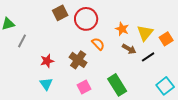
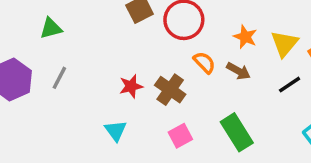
gray line: (22, 41) -> (59, 78), moved
brown arrow: (129, 49) -> (238, 71), moved
red star: (47, 61) -> (131, 86), moved

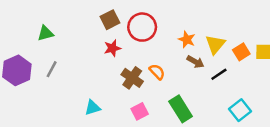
orange semicircle: (204, 62) -> (157, 72), moved
brown arrow: (238, 71) -> (195, 62), moved
red star: (131, 86) -> (112, 48), moved
cyan triangle: (116, 131) -> (93, 108), turned 49

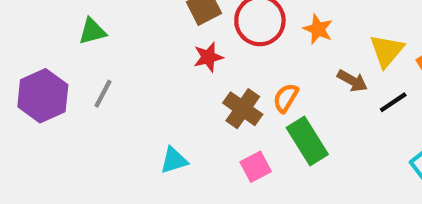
orange star: (187, 39) -> (318, 29), moved
orange semicircle: (157, 72) -> (286, 98), turned -105
green rectangle: (181, 109) -> (307, 141), moved

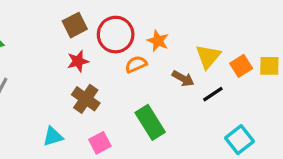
orange semicircle: (286, 98) -> (136, 64), moved, turned 35
brown cross: (243, 109) -> (86, 99), moved
pink square: (256, 167) -> (100, 143), moved

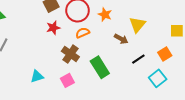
orange semicircle: (136, 64) -> (83, 33), moved
orange square: (241, 66) -> (165, 54), moved
black line: (213, 94) -> (138, 59), moved
brown cross: (86, 99) -> (70, 54), moved

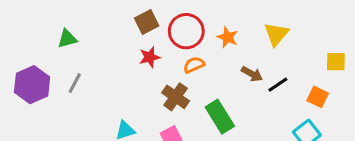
yellow triangle: (137, 25) -> (276, 34), moved
orange square: (165, 54) -> (318, 97), turned -32
black line: (138, 59) -> (278, 85), moved

